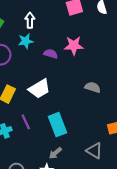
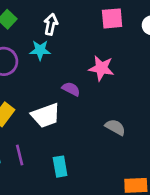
purple semicircle: (51, 54) -> (71, 89), moved
cyan rectangle: (57, 125) -> (60, 167), size x0.7

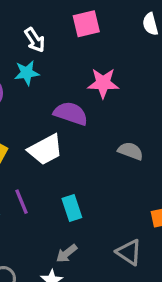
pink square: (112, 18) -> (86, 24), moved
white arrow: (51, 24) -> (35, 40), turned 144
purple semicircle: (71, 89) -> (71, 113), size x1.5

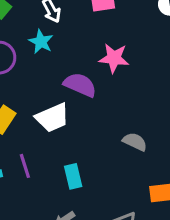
cyan star: (27, 73) -> (41, 42), turned 30
gray semicircle: (130, 151) -> (135, 142), moved

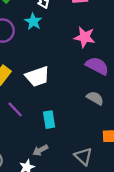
purple semicircle: (80, 85) -> (97, 66), moved
purple line: (25, 166) -> (15, 109), turned -30

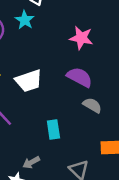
purple semicircle: (97, 66) -> (80, 77), moved
cyan rectangle: (49, 120) -> (53, 130), moved

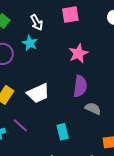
pink star: (81, 38) -> (78, 53), turned -30
purple semicircle: (80, 77) -> (80, 86), turned 75

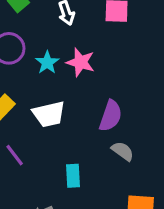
cyan star: (30, 43) -> (47, 63), moved
pink star: (78, 53) -> (81, 62), moved, turned 30

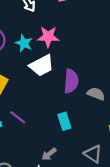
white trapezoid: (49, 114) -> (42, 65), moved
purple semicircle: (111, 116) -> (71, 81), moved

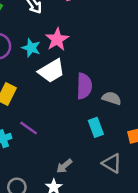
pink star: (48, 37) -> (57, 39), turned -30
cyan rectangle: (64, 121) -> (96, 127), moved

